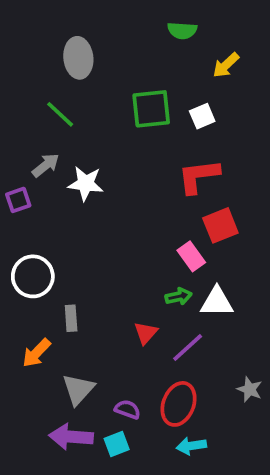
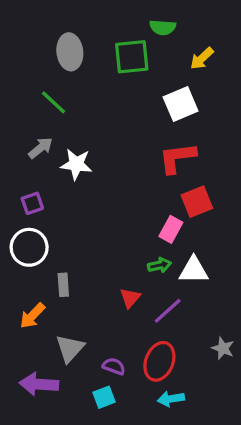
green square: (151, 109) -> (132, 57), moved
white square: (202, 116) -> (181, 104), size x1.5
purple square: (18, 200) -> (32, 203), moved
pink rectangle: (191, 256) -> (171, 229), turned 65
purple arrow: (71, 437) -> (39, 384), moved

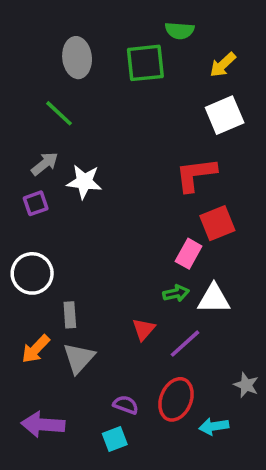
white square: (181, 104) -> (225, 115), moved
purple square: (32, 203) -> (36, 203), moved
gray triangle: (70, 348) -> (79, 358), moved
cyan arrow: (171, 399) -> (214, 426), moved

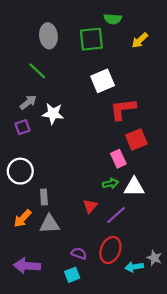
white square: (225, 115) -> (103, 81), moved
pink rectangle: (189, 254) -> (118, 159), turned -54
gray triangle: (79, 358) -> (50, 224), turned 45
gray star: (246, 385) -> (154, 258), moved

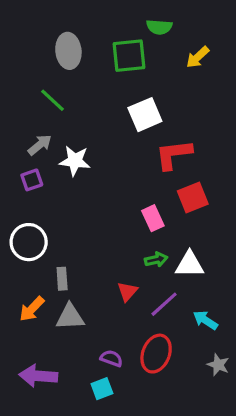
pink rectangle: (118, 159) -> (153, 218), moved
cyan arrow: (134, 267) -> (205, 320), moved, turned 42

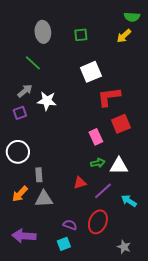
green semicircle: (159, 27) -> (132, 17), moved
green square: (129, 56) -> (81, 35), size x0.6
red triangle: (127, 291) -> (80, 183), turned 32
gray star: (218, 365) -> (124, 247), moved

